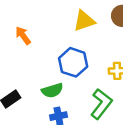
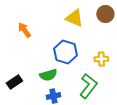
yellow triangle: (84, 21) -> (74, 18), turned 42

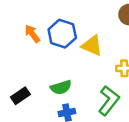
yellow triangle: (74, 18) -> (92, 46), moved
blue hexagon: (65, 52) -> (62, 34), moved

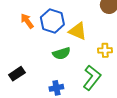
green semicircle: (61, 87) -> (61, 53), moved

